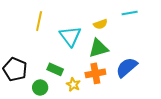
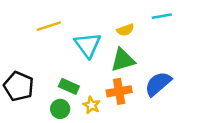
yellow line: (39, 21) -> (49, 26), turned 60
green circle: (40, 87) -> (60, 109), moved

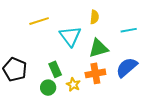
cyan line: (162, 16) -> (129, 30), moved
yellow semicircle: (125, 30) -> (94, 17), moved, turned -64
green rectangle: (69, 86) -> (55, 69), turned 42

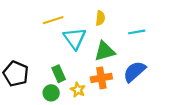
yellow line: (39, 21) -> (53, 20), moved

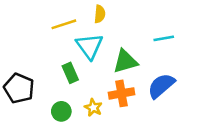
yellow semicircle: (100, 18) -> (100, 14), moved
green rectangle: (59, 74) -> (70, 73), moved

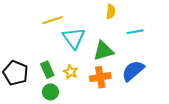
yellow semicircle: (100, 14) -> (111, 12), moved
green rectangle: (70, 73) -> (47, 70), moved
yellow star: (93, 108) -> (71, 72), moved

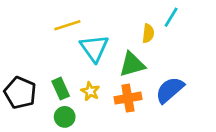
yellow semicircle: (111, 12) -> (148, 33), moved
cyan line: (135, 32) -> (171, 17), moved, turned -49

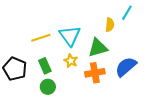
yellow line: (67, 25) -> (41, 38), moved
yellow star: (90, 91) -> (71, 61), moved

